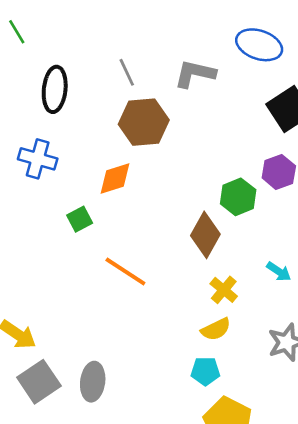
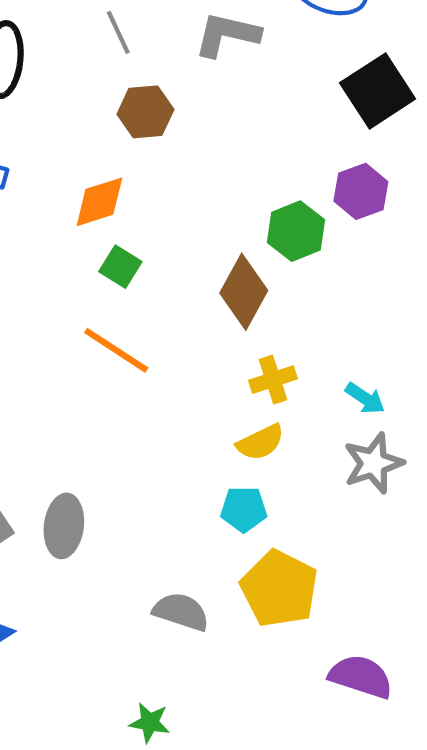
brown hexagon: (144, 122) -> (145, 112), size x0.7
green square: (80, 219) -> (120, 267), moved, turned -30
cyan arrow: (279, 272) -> (365, 398), moved
yellow cross: (224, 290) -> (273, 380), turned 32

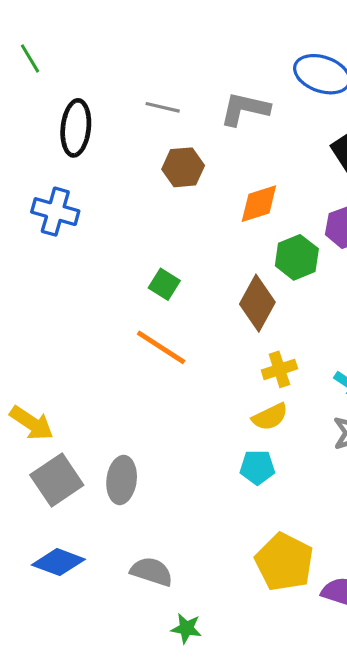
gray line: (118, 32) -> (163, 107), turned -52
orange diamond: (99, 202) -> (259, 204), moved
yellow pentagon: (279, 589) -> (284, 562), moved
gray semicircle: (181, 612) -> (152, 572), moved

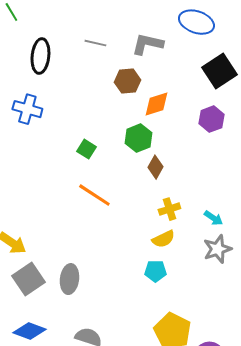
brown hexagon: (183, 167) -> (127, 81), moved
green hexagon: (297, 257) -> (138, 138), moved
green square: (164, 284) -> (86, 149), moved
brown diamond: (257, 303) -> (155, 167), size x0.7

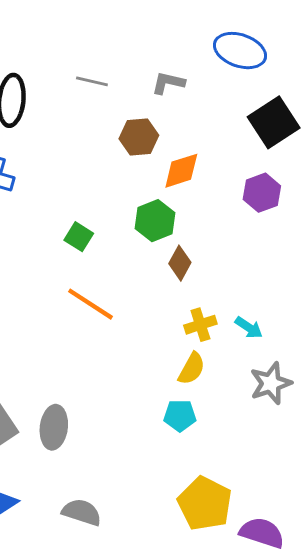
gray L-shape: (147, 44) -> (168, 83), size x0.7
cyan arrow: (213, 218) -> (249, 328), moved
yellow semicircle: (163, 239) -> (192, 369), turned -35

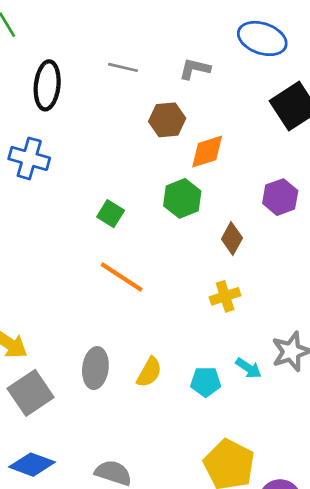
purple hexagon: (262, 193) -> (280, 197), moved
brown diamond: (180, 263) -> (232, 238), moved
cyan arrow: (249, 328) -> (248, 368), moved
yellow semicircle: (192, 369) -> (149, 372), moved
gray ellipse: (54, 427) -> (95, 368), moved

